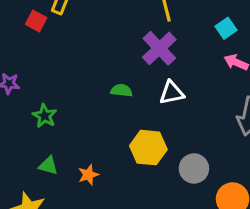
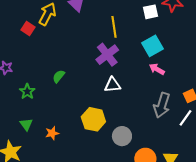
cyan square: (226, 28) -> (153, 46), size x1.5
green semicircle: (122, 90) -> (59, 76), moved, turned -64
green triangle: (48, 166) -> (26, 124), turned 32

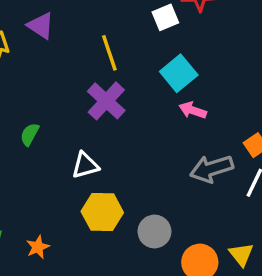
green semicircle: (59, 76) -> (30, 134), moved
white triangle: (112, 85) -> (85, 165), moved
gray arrow: (162, 105) -> (212, 169), turned 65

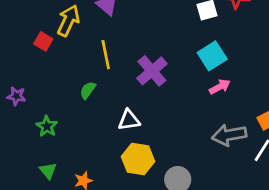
yellow line: (109, 53) -> (106, 55), moved
pink arrow: (193, 110) -> (220, 87), turned 125

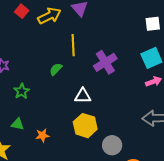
yellow arrow: (68, 21) -> (49, 16), turned 30
red square: (43, 41) -> (22, 11), moved
green triangle: (48, 171) -> (17, 124), turned -48

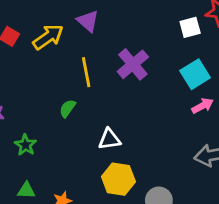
purple cross: (105, 62) -> (133, 64), moved

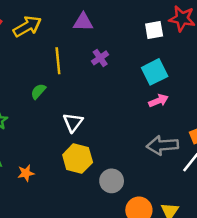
purple triangle: (88, 21) -> (83, 22), moved, turned -45
purple cross: (133, 64) -> (100, 58), size x0.6
white triangle: (109, 139) -> (73, 122), turned -50

